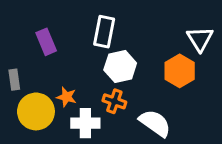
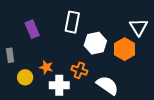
white hexagon: (120, 66) -> (95, 43), moved
yellow circle: (36, 111) -> (25, 77), size x0.6

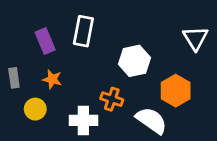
white rectangle: (72, 22) -> (83, 31), moved
orange hexagon: (125, 49) -> (176, 91), moved
orange star: (46, 67) -> (52, 79), moved

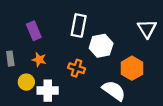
white rectangle: (83, 31) -> (79, 25), moved
orange cross: (112, 99) -> (76, 68), moved
white cross: (83, 120) -> (48, 91), moved

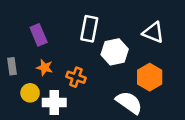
white triangle: (147, 29) -> (153, 32), moved, turned -36
orange cross: (76, 68) -> (76, 77), moved

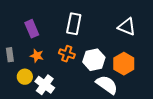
white hexagon: (115, 52) -> (94, 60), moved
orange cross: (76, 77) -> (67, 54), moved
white cross: (54, 103) -> (45, 85), turned 36

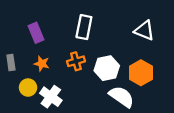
orange cross: (67, 54) -> (76, 61), turned -35

